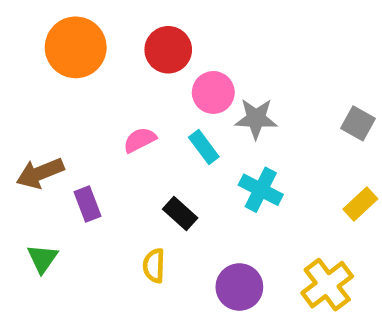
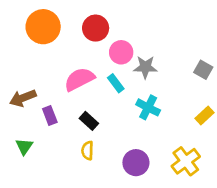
pink semicircle: (140, 140) -> (79, 79), size x1.6
black rectangle: (180, 213) -> (89, 121), moved

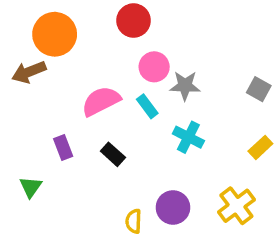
red circle: (96, 28) -> (134, 21), moved
brown arrow: (23, 98) -> (29, 72), moved
yellow semicircle: (87, 151) -> (134, 221), moved

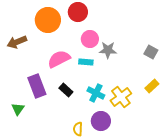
orange circle: (55, 34) -> (48, 20), moved
cyan rectangle: (147, 106) -> (86, 62), turned -48
cyan cross: (188, 137) -> (96, 93), moved
purple rectangle: (63, 147) -> (37, 86), size x1.6
yellow cross: (236, 206) -> (121, 97), moved

